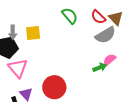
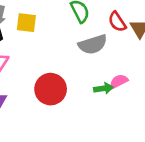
gray semicircle: (105, 35) -> (93, 44), moved
red circle: (54, 87) -> (51, 89), moved

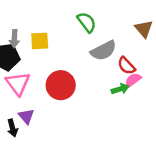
red semicircle: (117, 22) -> (126, 66), moved
red circle: (51, 89) -> (61, 85), moved

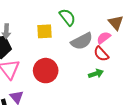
yellow square: (40, 41) -> (45, 31), moved
pink semicircle: (133, 80) -> (104, 38), moved

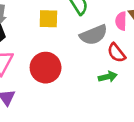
pink semicircle: (104, 38) -> (121, 21), moved, turned -56

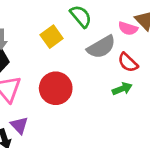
yellow square: (48, 19) -> (52, 37), turned -30
pink semicircle: (121, 21) -> (128, 28), turned -66

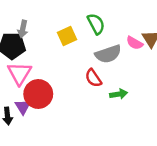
red semicircle: (128, 62) -> (93, 78), moved
red circle: (56, 88) -> (38, 94), moved

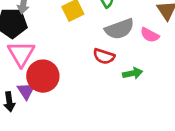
pink semicircle: (135, 43) -> (150, 35), moved
red semicircle: (93, 78) -> (104, 56), turned -36

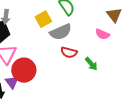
gray semicircle: (119, 29) -> (61, 32), moved
green arrow: (133, 73) -> (91, 64), turned 64

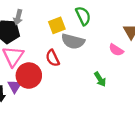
gray semicircle: (61, 32) -> (73, 41), turned 30
red semicircle: (69, 52) -> (53, 58), moved, turned 42

